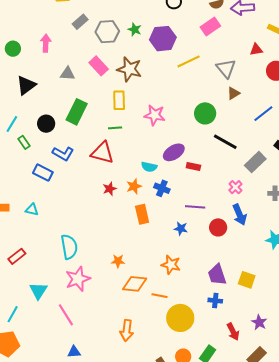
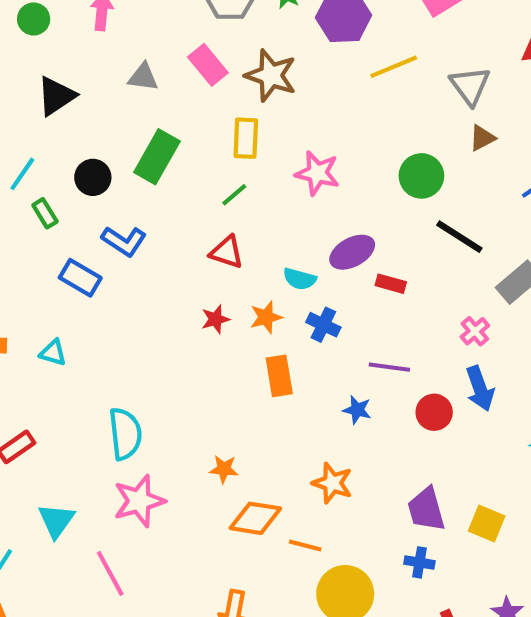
green line: (115, 128) -> (234, 195), turned -40
red triangle: (102, 153) -> (227, 252), moved, size x0.7

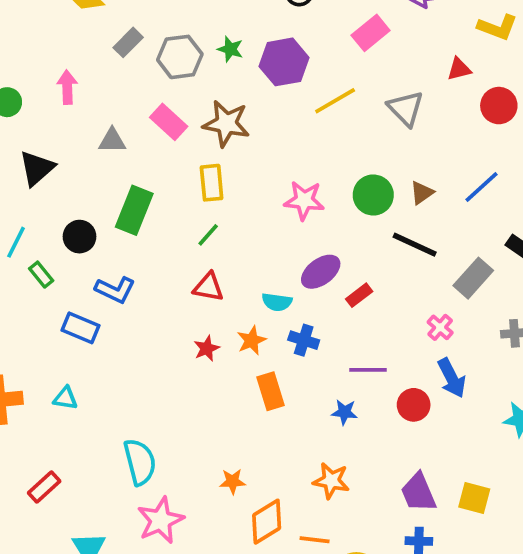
brown triangle: (482, 138) -> (422, 193), moved
pink star: (317, 173) -> (304, 200), moved
red rectangle: (391, 284) -> (359, 295), turned -45
orange diamond: (255, 518) -> (267, 522), turned -33

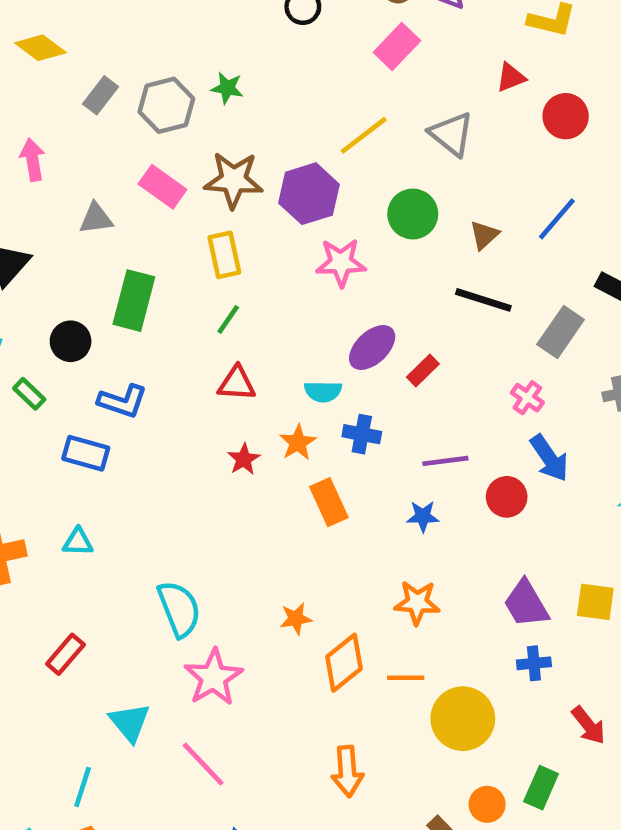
purple hexagon: (284, 62) -> (309, 194), moved
green circle: (373, 195) -> (413, 214), moved

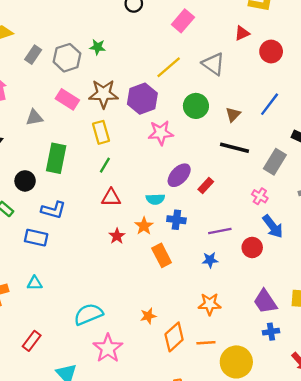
cyan semicircle: (179, 609) -> (88, 314), turned -88

